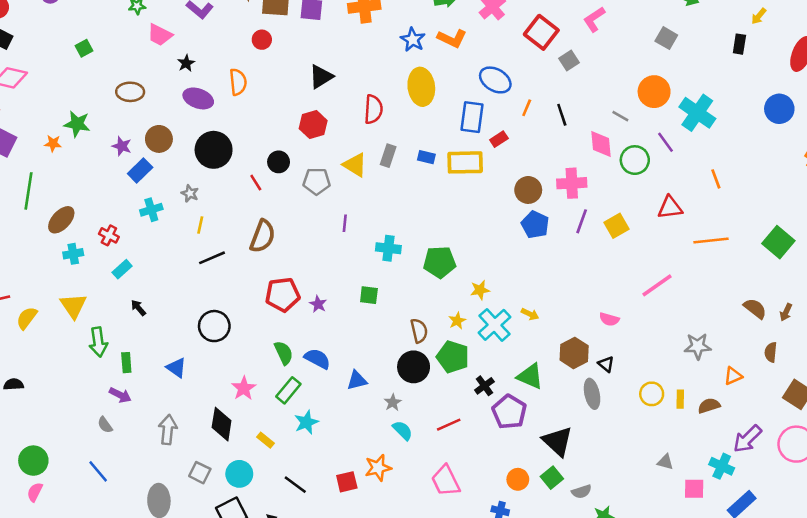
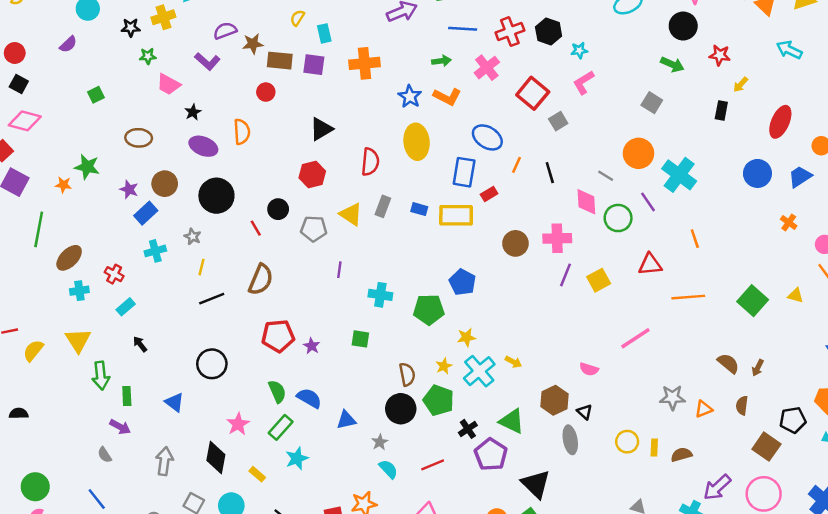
blue pentagon: (535, 225) -> (462, 282), moved
orange triangle: (733, 376) -> (704, 409), moved

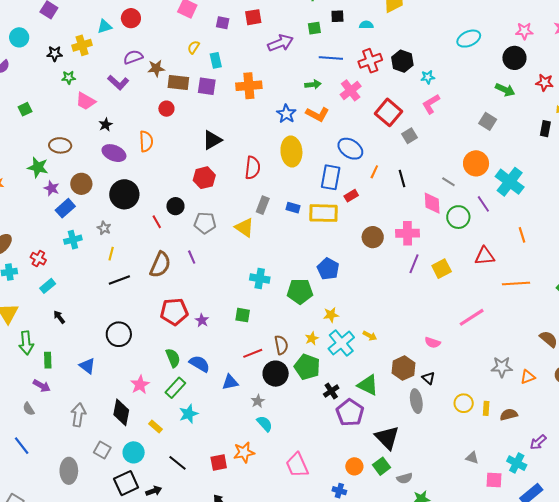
green star: (87, 167) -> (38, 167), moved
yellow triangle: (351, 214) -> (244, 228), moved
purple line: (339, 270) -> (192, 257), moved, turned -32
red line: (433, 465) -> (253, 353), moved
purple arrow: (717, 487) -> (538, 442), size x0.7

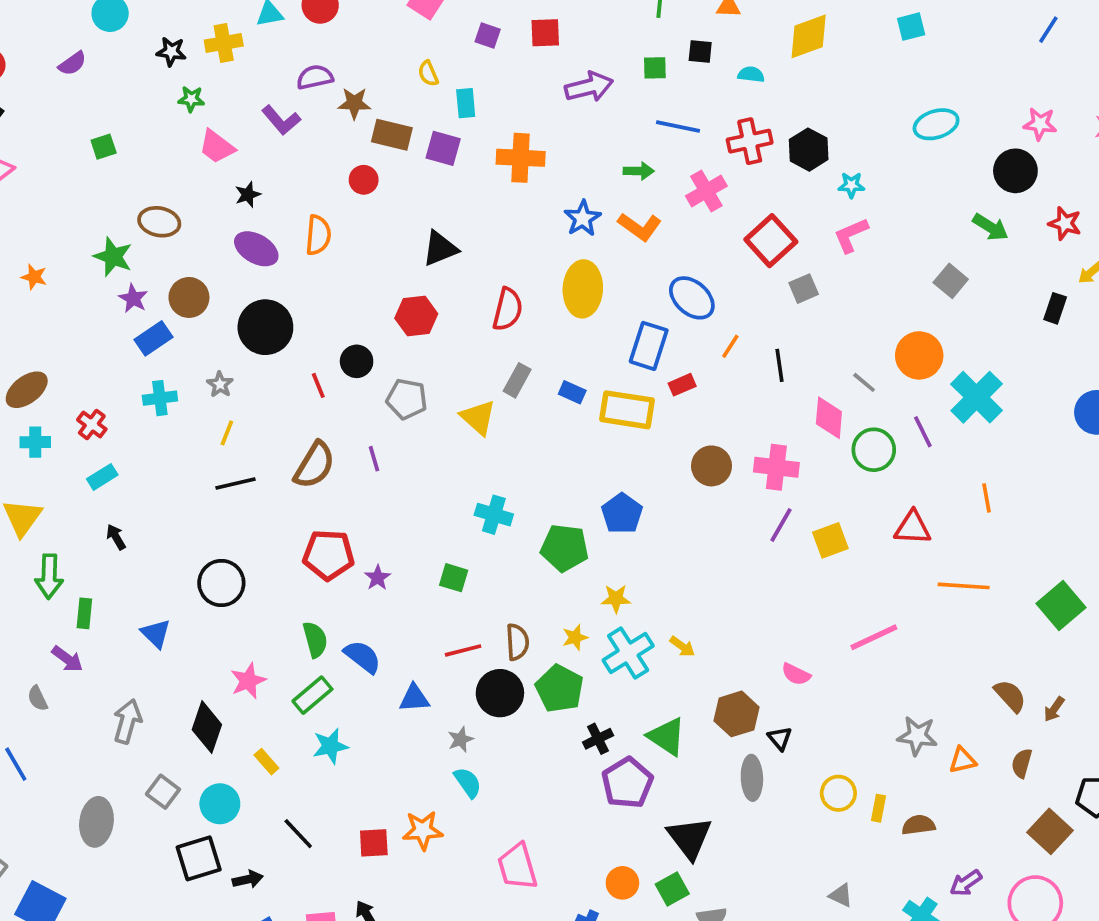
yellow semicircle: (194, 47) -> (428, 73), turned -64

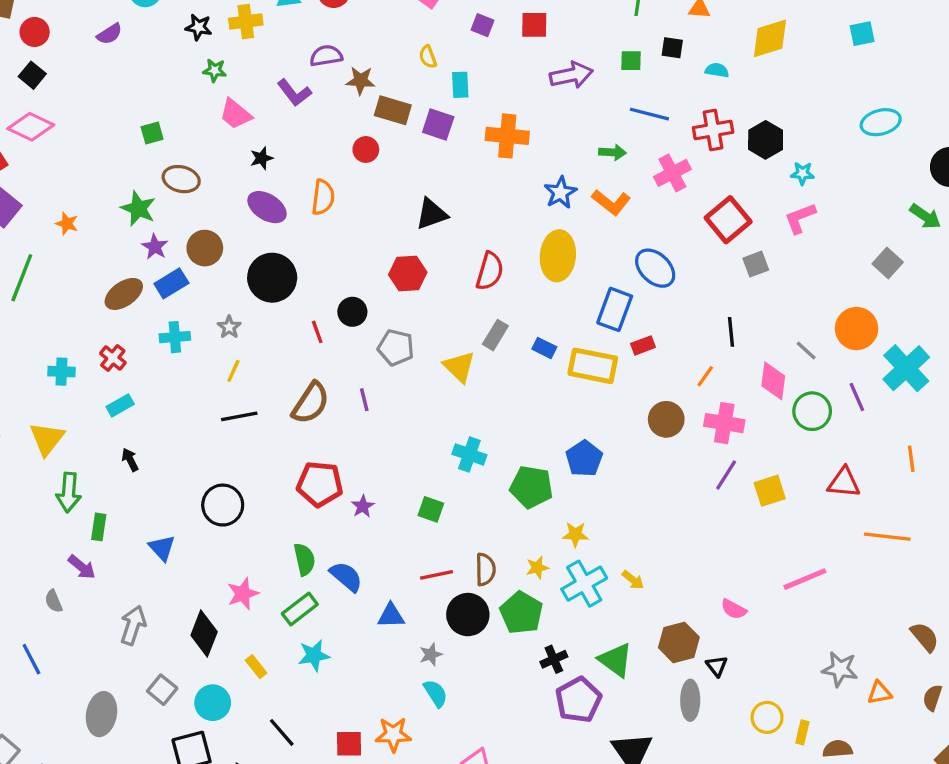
green square: (104, 147) -> (152, 133), moved
orange line: (730, 346) -> (705, 376), moved
brown ellipse: (27, 390) -> (124, 294), moved

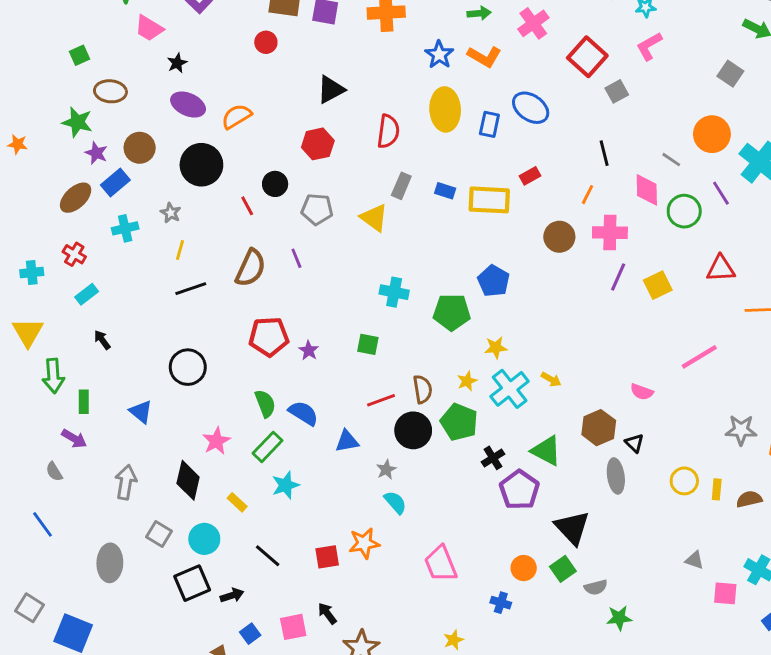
orange semicircle: (323, 197) -> (237, 116), moved, turned -120
blue rectangle: (615, 309) -> (489, 124), moved, size x0.7

